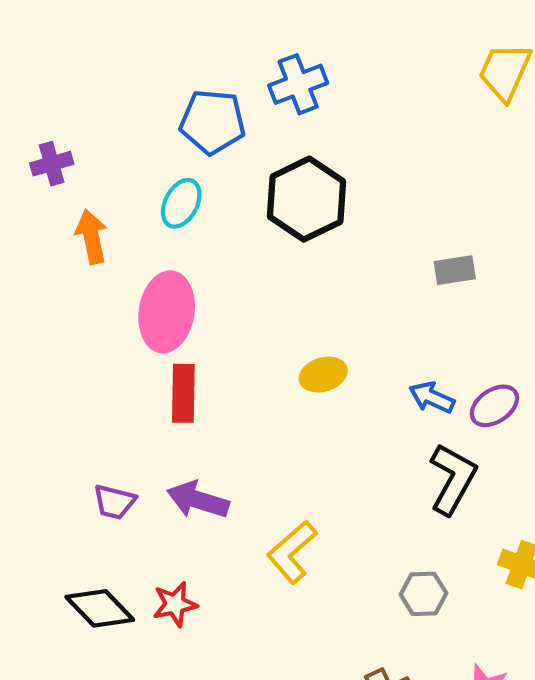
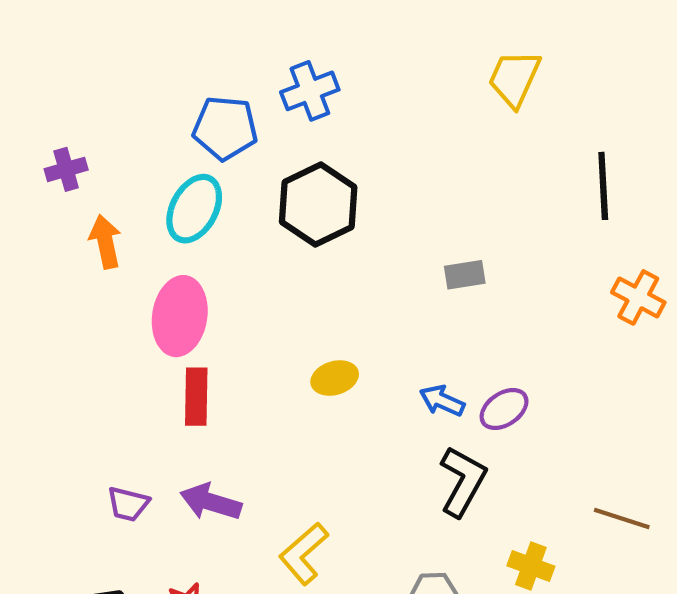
cyan ellipse: (181, 203) -> (194, 209), size x1.4

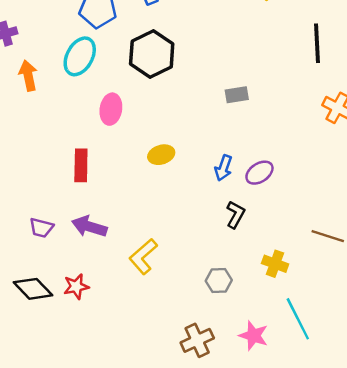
pink ellipse: (180, 316) -> (111, 109), moved, size x0.7
blue arrow: (442, 401) -> (224, 168), turned -95
black L-shape: (463, 481) -> (236, 215), size x0.7

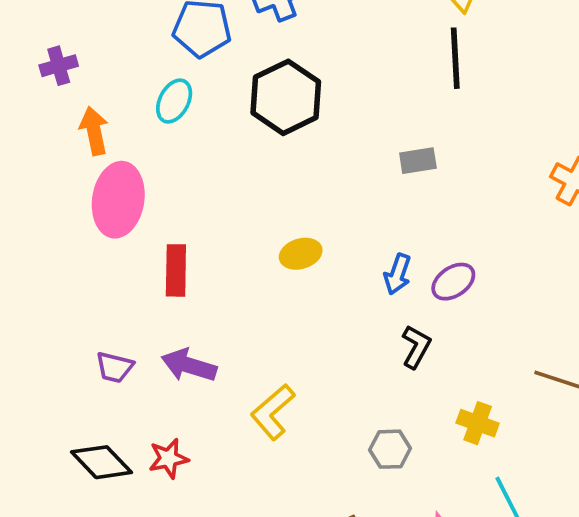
black line: (317, 43) -> (455, 58), moved
cyan ellipse: (80, 56) -> (174, 101), size x0.7
pink ellipse: (111, 109) -> (118, 200), moved, size x1.5

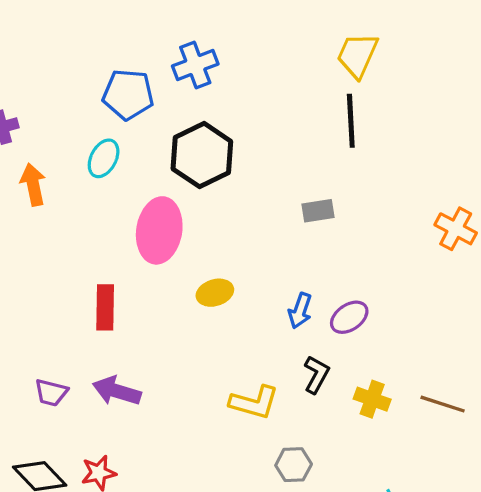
pink ellipse: (118, 200) -> (159, 230), moved
yellow L-shape: (273, 412) -> (254, 402), moved, turned -123
yellow cross: (478, 423) -> (372, 399), moved

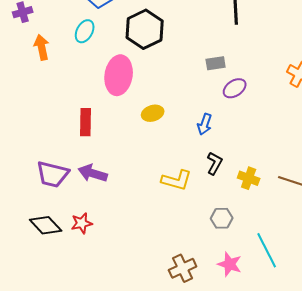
purple ellipse: (349, 317) -> (235, 88), moved
purple trapezoid: (51, 393) -> (53, 174), size x1.6
gray hexagon: (294, 465) -> (222, 218), moved

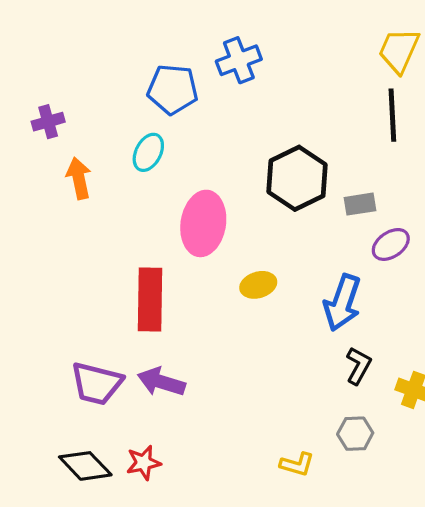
black hexagon: (145, 29) -> (297, 178), moved
red rectangle: (86, 122) -> (150, 299), size x1.4
blue arrow: (205, 124) -> (342, 303), size x1.6
yellow L-shape: (177, 180) -> (297, 464), moved, size x0.7
gray hexagon: (222, 218) -> (355, 434), moved

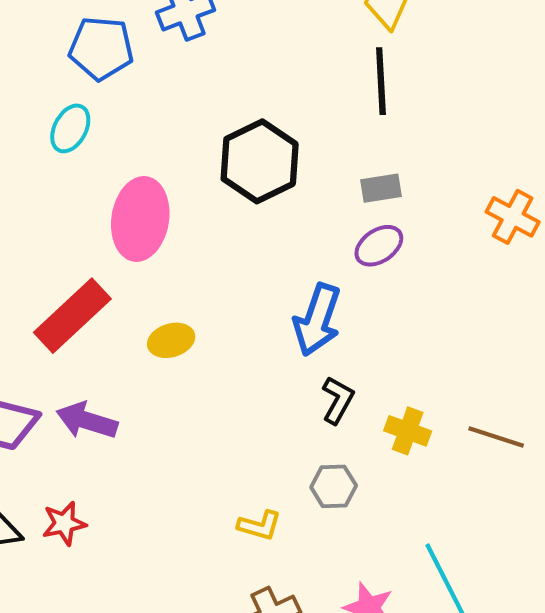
gray rectangle: (360, 204) -> (381, 188), moved
yellow ellipse: (258, 285) -> (171, 340), moved
red rectangle: (150, 299) -> (72, 316), turned 46

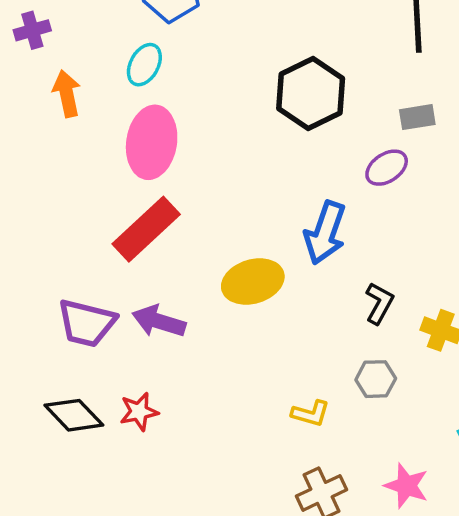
pink ellipse: (140, 219) -> (152, 142), moved
purple ellipse: (379, 246) -> (387, 168), moved
blue arrow: (317, 320) -> (325, 233), moved
yellow ellipse: (171, 340) -> (253, 281), moved, size x1.5

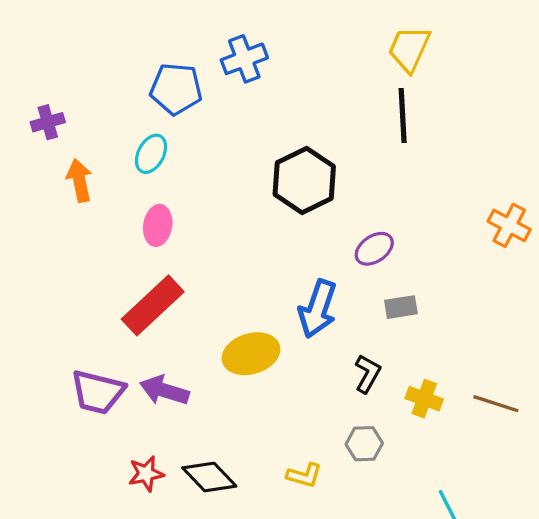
gray rectangle: (417, 117) -> (401, 307), moved
pink ellipse: (152, 142) -> (158, 225), size x0.6
black diamond: (74, 415) -> (209, 477), moved

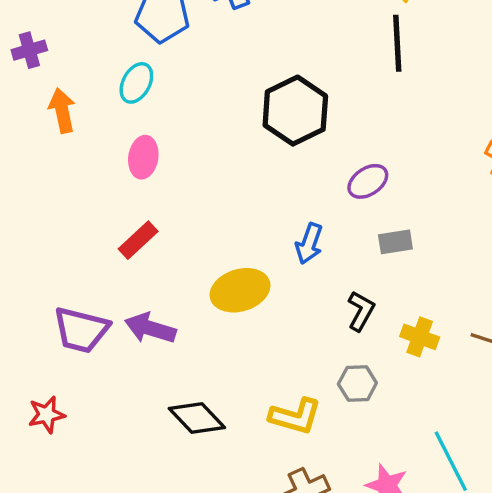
red rectangle: (153, 305) -> (138, 240), size x0.6
blue arrow: (318, 309) -> (309, 244), size x0.7
red star: (146, 474) -> (47, 415), moved
yellow L-shape: (304, 475) -> (295, 416), size x1.4

